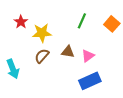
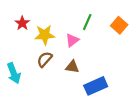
brown triangle: (68, 52) -> (72, 67), moved
pink triangle: (88, 56) -> (72, 40), moved

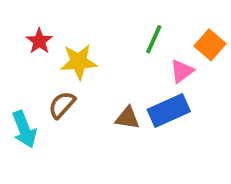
pink triangle: (72, 40) -> (182, 71), moved
brown semicircle: (45, 59) -> (62, 105), moved
blue rectangle: (96, 86) -> (169, 111), moved

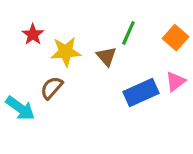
pink triangle: (182, 71) -> (175, 82), moved
brown triangle: (127, 118) -> (106, 56), moved, turned 40
cyan arrow: (24, 129) -> (20, 108), turned -32

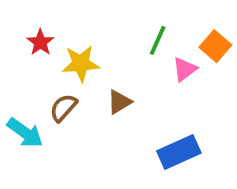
brown triangle: (106, 56) -> (119, 102), moved, turned 40
pink triangle: (175, 82) -> (185, 69), moved
blue rectangle: (141, 92) -> (179, 152), moved

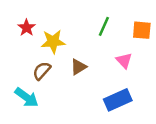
orange square: (215, 46) -> (142, 30), turned -36
pink triangle: (185, 69) -> (124, 61), moved, turned -36
cyan arrow: (25, 133) -> (27, 97), moved

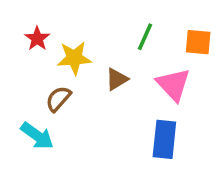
pink triangle: (124, 61) -> (173, 85), size x1.5
brown triangle: (78, 67) -> (117, 79), moved
blue rectangle: (118, 100) -> (164, 139), turned -60

